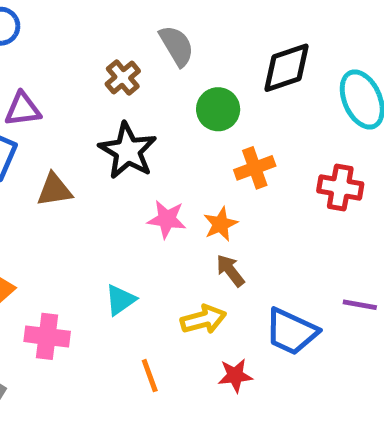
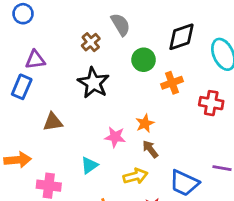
orange cross: (255, 168) -> (172, 83), moved
brown triangle: (54, 190) -> (53, 122), moved
pink star: (167, 219) -> (115, 137), moved

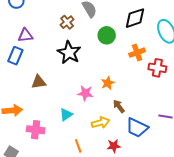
orange cross: (172, 83) -> (137, 53), moved
brown arrow: (150, 149) -> (119, 106), moved

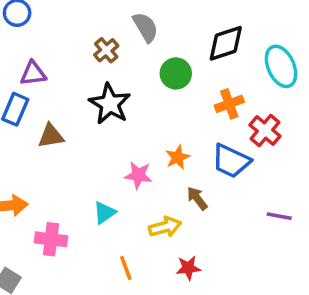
red cross: (157, 68) -> (265, 131), turned 30
brown triangle: (39, 82) -> (51, 136), moved
blue trapezoid: (137, 128) -> (231, 161), moved

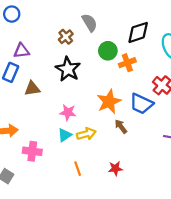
orange cross: (229, 104) -> (127, 63), moved
orange star: (178, 157) -> (109, 102), size x1.6
pink star: (138, 175) -> (68, 112), moved
yellow arrow: (165, 227) -> (86, 134), moved

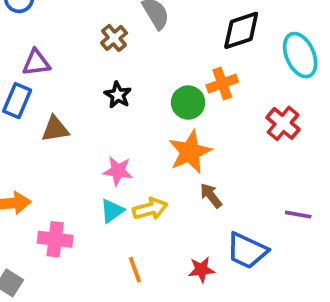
green circle: (108, 51) -> (188, 103), moved
black star: (68, 69) -> (118, 95), size x0.6
blue trapezoid: (141, 104) -> (247, 251), moved

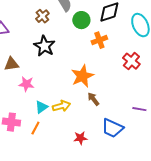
black star: (118, 95) -> (44, 46), size x1.5
green circle: (188, 103) -> (81, 20), moved
pink star: (118, 171) -> (26, 84), moved
orange line: (135, 270) -> (35, 128), moved, turned 48
red star: (201, 270) -> (80, 138), moved

